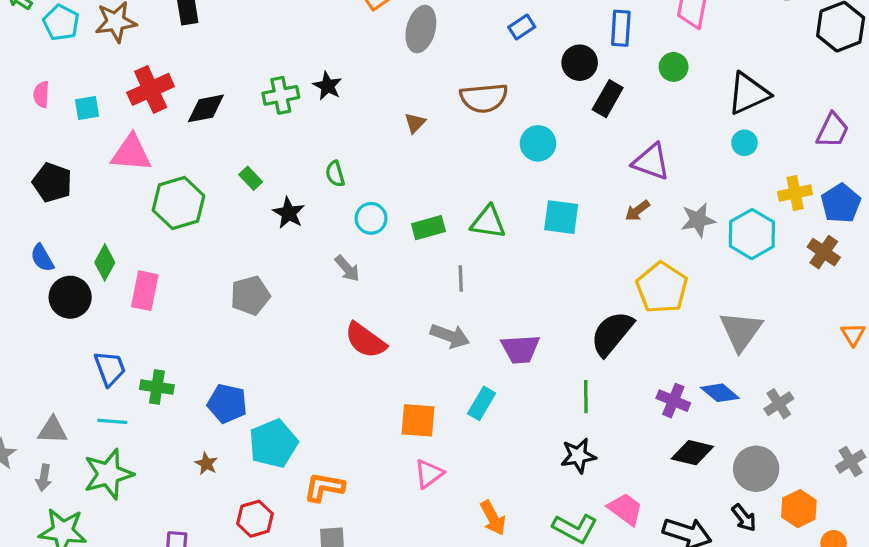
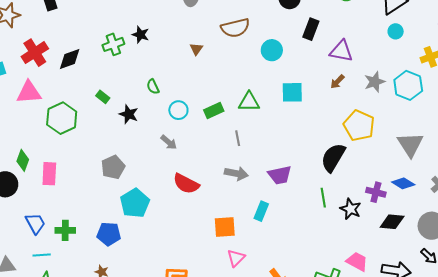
black rectangle: (608, 99) -> (311, 29), moved
cyan pentagon: (273, 444) -> (135, 203), moved
black star: (578, 456) -> (351, 209), moved, turned -30

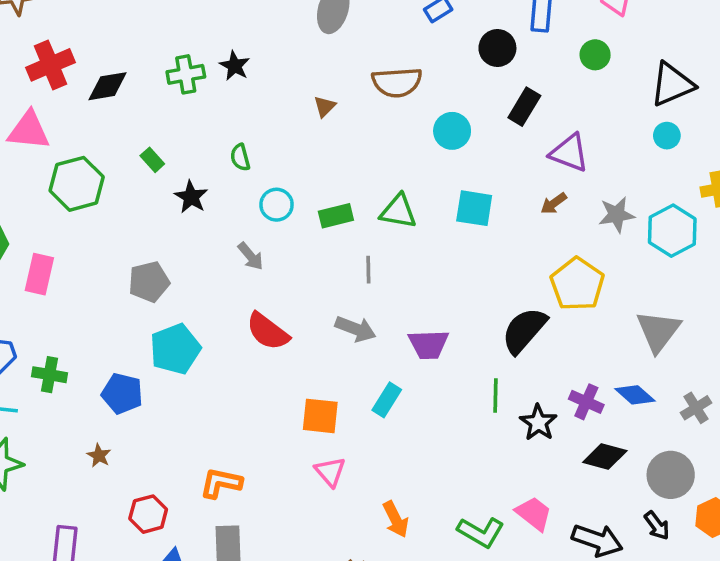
pink triangle: (236, 258) -> (330, 472), turned -36

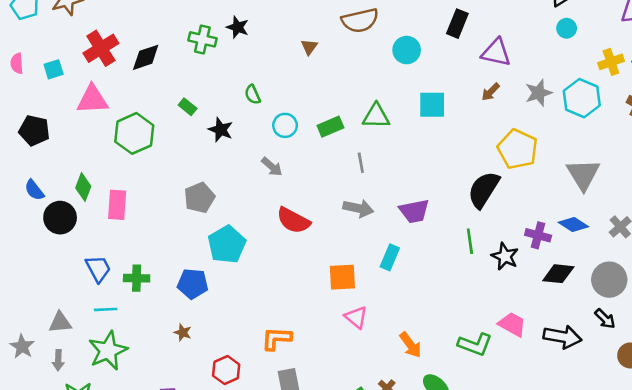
green cross: (186, 74) -> (202, 39), turned 32

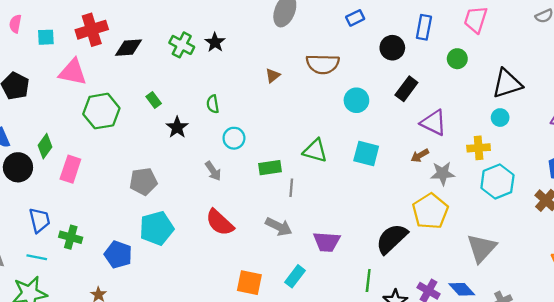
yellow cross: (611, 62) -> (479, 148), moved
gray star: (539, 93) -> (443, 173), moved
green rectangle: (330, 127) -> (270, 168), moved

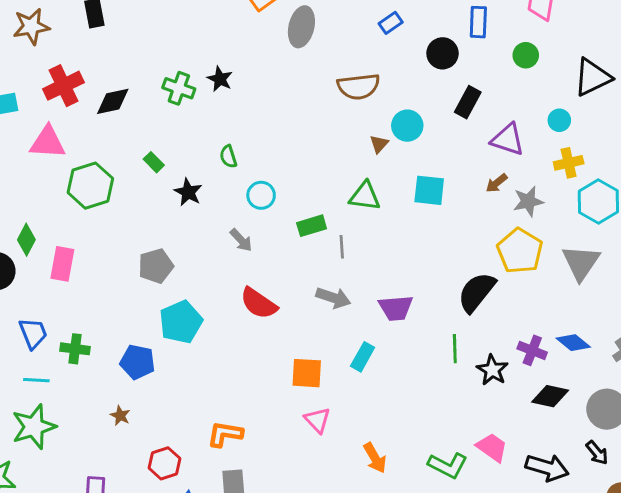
brown triangle: (273, 76) -> (379, 144), moved
cyan circle: (500, 118) -> (559, 120), moved
gray triangle: (482, 248) -> (581, 262), moved

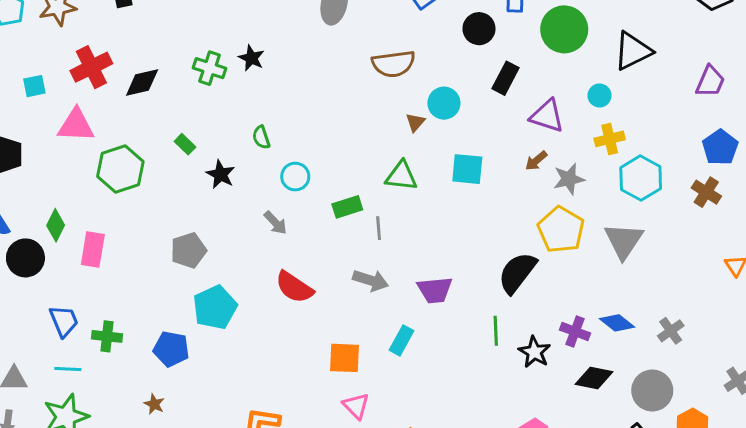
green circle: (526, 55) -> (564, 29), size x1.8

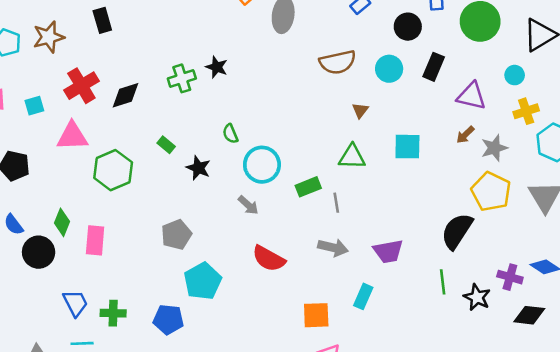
green cross: (210, 68) -> (182, 78), turned -32
cyan circle: (444, 103) -> (389, 69), moved
cyan circle: (295, 177) -> (262, 165), size x1.5

